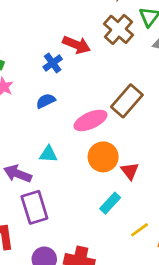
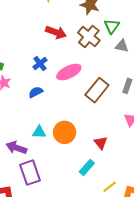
red arrow: (76, 45) -> (56, 32), moved
pink ellipse: (90, 120) -> (69, 72), moved
orange circle: (103, 157) -> (65, 132), moved

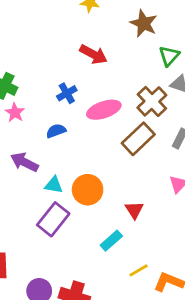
brown cross: (89, 37) -> (152, 101), moved
purple arrow: (16, 148) -> (24, 162), moved
purple rectangle: (30, 173) -> (53, 219), moved, turned 50

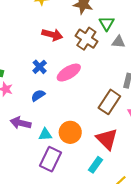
brown cross: (152, 101) -> (86, 39), moved
brown rectangle: (138, 139) -> (109, 102), moved
red triangle: (134, 210) -> (107, 139), size x1.6

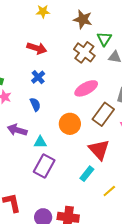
red arrow: (52, 35) -> (37, 48), moved
pink ellipse: (69, 73) -> (86, 88), moved
blue semicircle: (38, 95) -> (35, 104), turned 96
orange circle: (70, 132) -> (70, 124), moved

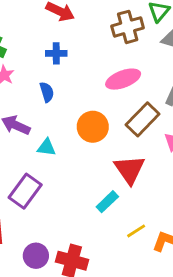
brown cross: (84, 52) -> (128, 27), turned 30
blue cross: (38, 77) -> (56, 53), turned 32
purple rectangle: (44, 166) -> (25, 191), moved

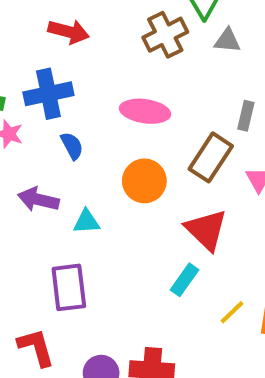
blue cross: (56, 53) -> (48, 94), moved, size x1.6
pink ellipse: (123, 79) -> (145, 111), moved, turned 40
purple rectangle: (25, 191) -> (69, 287), turned -32

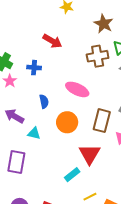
blue cross: (48, 94) -> (34, 68), size x0.6
blue semicircle: (72, 146) -> (44, 101), moved
brown rectangle: (211, 157) -> (102, 121), turned -35

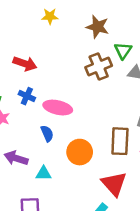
red arrow: (52, 41) -> (25, 64), moved
blue cross: (34, 68) -> (27, 96), turned 32
pink ellipse: (77, 89) -> (58, 108), moved

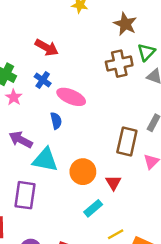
orange circle: (80, 152) -> (83, 172), moved
cyan triangle: (44, 173) -> (45, 160), size x1.6
red triangle: (114, 184) -> (113, 183), size x0.6

